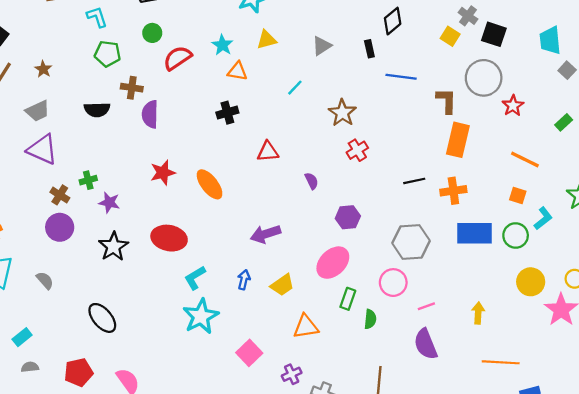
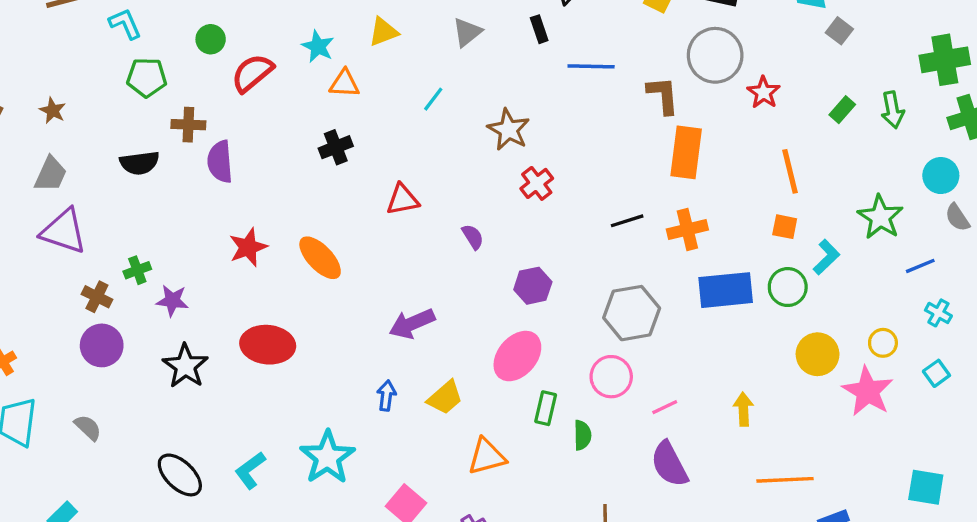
gray trapezoid: (38, 111) -> (51, 174), turned -35
orange line: (525, 159) -> (790, 171), turned 56
cyan L-shape: (195, 278) -> (250, 470), moved

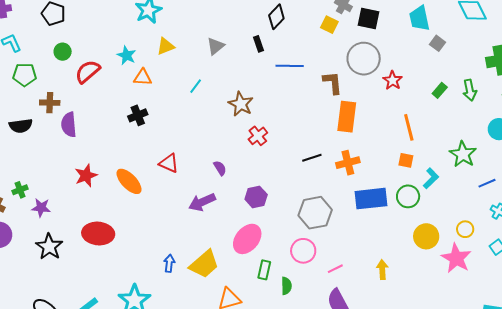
red triangle: (403, 200) -> (169, 163), moved, turned 35
purple arrow: (412, 324) -> (202, 202), moved
yellow trapezoid: (445, 398) -> (204, 264), size x1.4

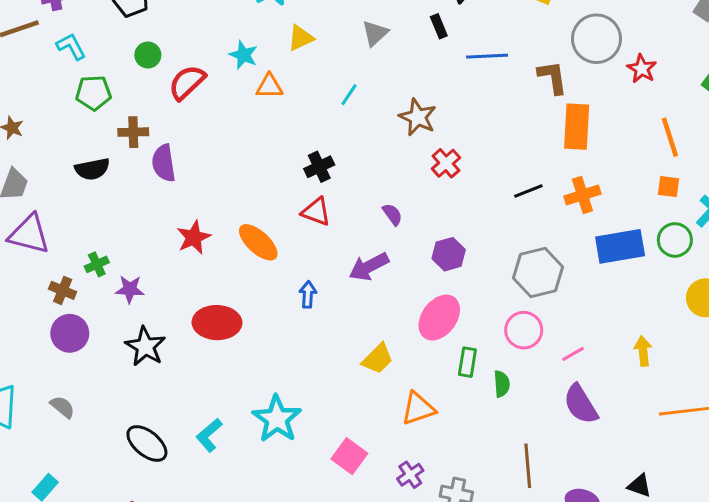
black cross: (138, 115) -> (319, 167), moved
blue arrow: (169, 263) -> (308, 294), moved
yellow trapezoid: (204, 264) -> (378, 359), size x0.7

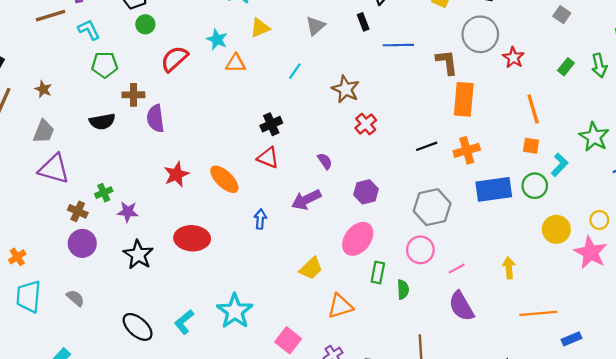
green circle: (148, 55) -> (145, 24), moved

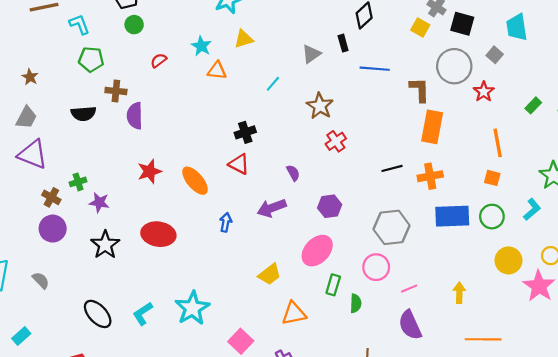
gray square: (562, 15) -> (495, 55), moved
gray triangle: (315, 26) -> (311, 54), moved
red semicircle: (174, 59) -> (159, 60), size x0.6
cyan L-shape: (560, 165) -> (532, 209), moved

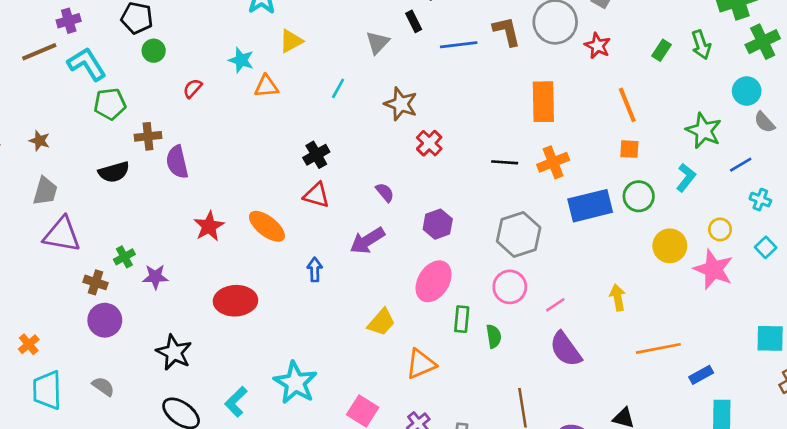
cyan L-shape: (79, 24) -> (87, 64), size x1.4
brown L-shape: (420, 90) -> (507, 31), moved
black line: (392, 168) -> (505, 162), turned 30
black star: (105, 245) -> (174, 352), moved

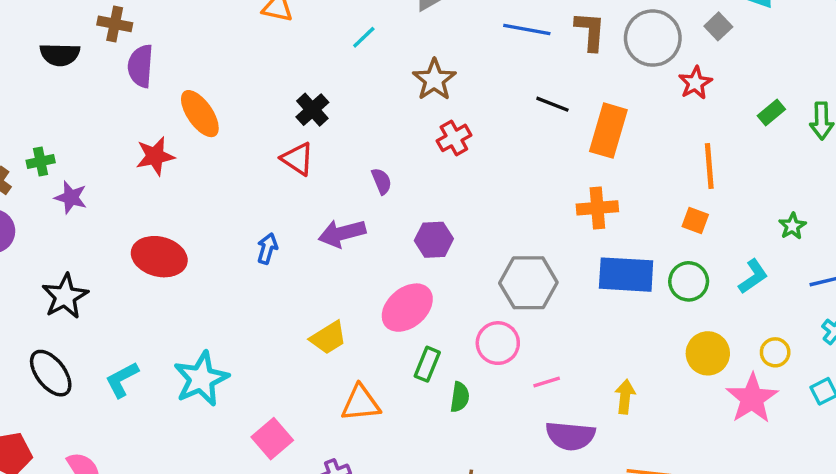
green star: (704, 131) -> (792, 226), size x0.6
black cross: (316, 155) -> (312, 110), turned -30
black line: (505, 162) -> (552, 104), moved
orange ellipse: (267, 226) -> (200, 114), moved
purple semicircle: (566, 349) -> (570, 436), moved, turned -66

